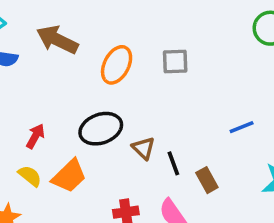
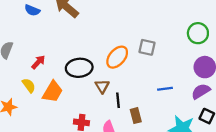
gray square: (175, 62) -> (147, 47), moved
orange ellipse: (117, 65) -> (117, 57), moved
orange trapezoid: (69, 176) -> (53, 92), turned -30

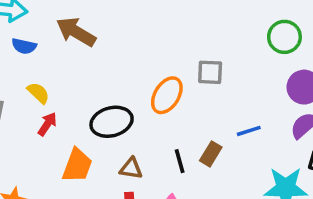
yellow semicircle: (29, 85) -> (38, 93), moved
brown triangle: (102, 86) -> (131, 168), moved, turned -40
brown rectangle: (136, 116) -> (211, 154), moved, turned 56

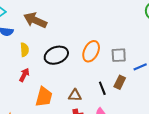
gray square: (210, 72) -> (119, 55), moved
yellow semicircle: (38, 93) -> (25, 50), moved, turned 48
black ellipse: (112, 122) -> (56, 55), moved

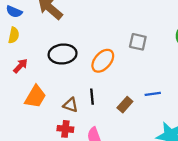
yellow semicircle: (25, 50) -> (14, 35), moved
gray square: (119, 55) -> (138, 42), moved
black line: (102, 88) -> (92, 97), moved

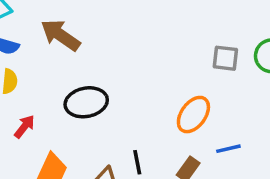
gray square: (138, 42) -> (225, 58), moved
orange ellipse: (103, 61) -> (193, 115), moved

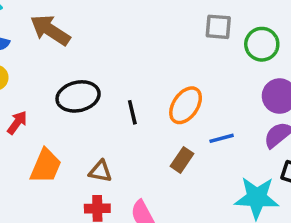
gray square: (225, 58) -> (218, 27), moved
black line: (137, 162) -> (132, 112), moved

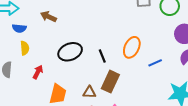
brown arrow: (50, 30) -> (48, 17), size x0.7
brown rectangle: (182, 160) -> (110, 82), moved, size x1.5

